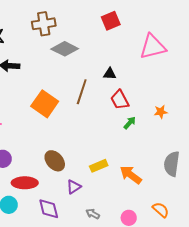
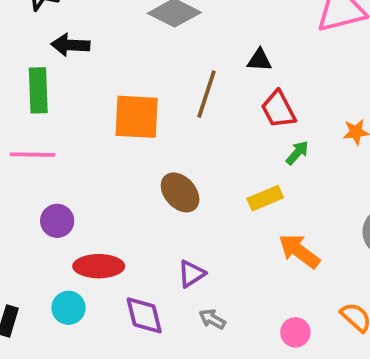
orange square: (45, 104) -> (137, 117), turned -32
brown ellipse: (55, 161) -> (180, 192), moved
yellow rectangle: (99, 166) -> (265, 198), moved
gray arrow: (93, 214) -> (212, 319), moved

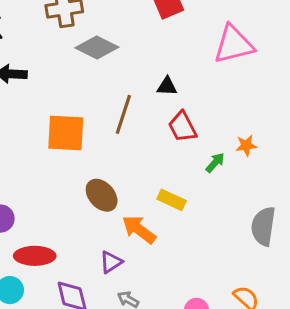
green arrow: (297, 153) -> (215, 163), moved
yellow rectangle: (265, 198) -> (172, 200), turned 48
orange arrow: (299, 251) -> (139, 229), moved

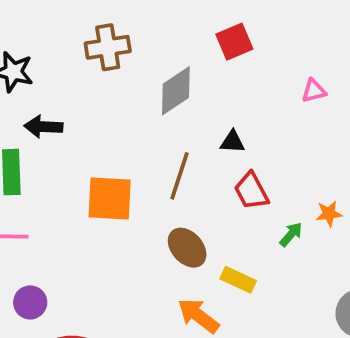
pink triangle: (234, 44) -> (314, 91), size x0.5
gray diamond: (97, 47) -> (176, 91), moved, turned -60
brown ellipse: (102, 195) -> (187, 248), moved

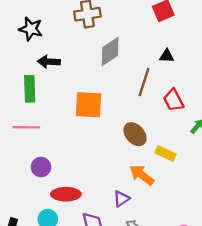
gray diamond: (176, 91) -> (110, 52), moved
black triangle: (232, 142) -> (167, 56), moved
brown line: (180, 176) -> (144, 82), moved

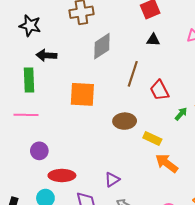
black triangle: (167, 56) -> (153, 40), moved
brown ellipse: (135, 134) -> (125, 121), turned -50
orange arrow: (142, 175) -> (167, 163), moved

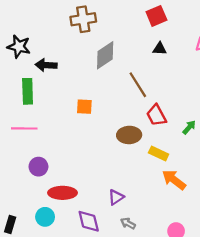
black star: (30, 26) -> (19, 47), moved
brown line: (133, 74) -> (138, 85), turned -50
red trapezoid: (159, 90) -> (156, 115), moved
orange square: (82, 94) -> (84, 107), size x0.6

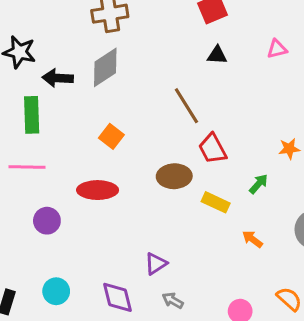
gray diamond: (105, 55) -> (105, 67), moved
orange square: (84, 107) -> (111, 136), turned 35
green arrow: (189, 127) -> (259, 184), moved
orange arrow: (174, 180) -> (252, 239), moved, size x0.6
red ellipse: (63, 193) -> (98, 190), moved

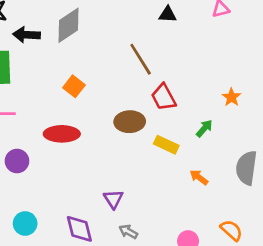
orange star: (289, 149) -> (231, 97), turned -30
purple triangle: (156, 264) -> (113, 199), turned -30

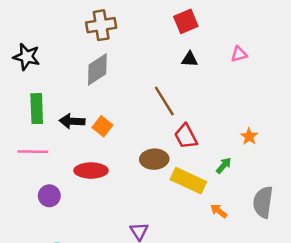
black arrow: (26, 35) -> (72, 121), moved
yellow rectangle: (166, 145) -> (188, 181), size x1.5

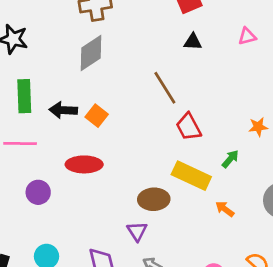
orange star: (249, 136) -> (258, 127), turned 30
brown ellipse: (154, 159) -> (154, 199), moved

